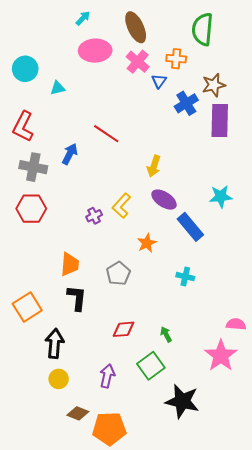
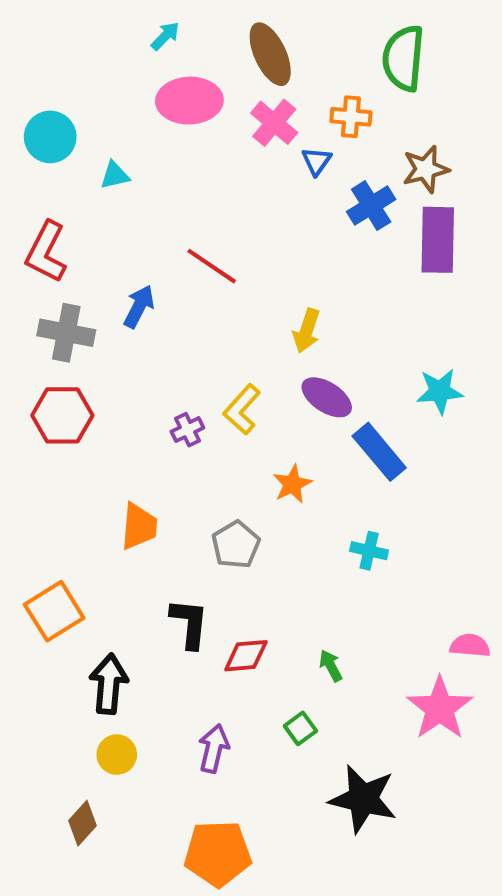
black L-shape: (77, 298) -> (189, 623), moved
green square: (151, 366) -> (300, 728), size x0.6
brown diamond: (78, 413) -> (82, 823), moved, turned -70

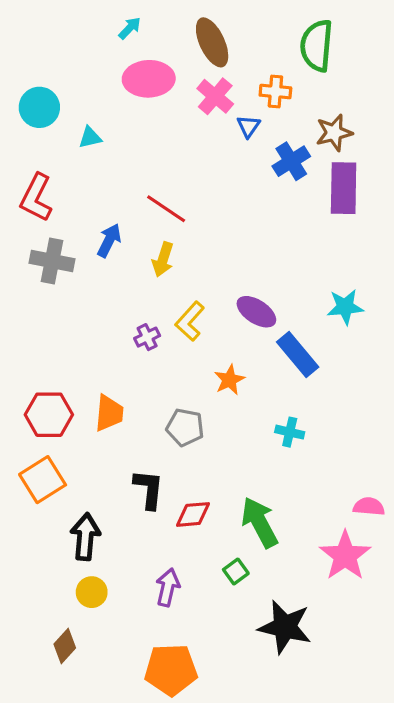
yellow arrow: (307, 331) -> (163, 259), moved
red hexagon: (62, 415) -> (49, 415), moved
gray pentagon: (236, 545) -> (185, 427), turned -30
green arrow: (331, 666) -> (260, 522), size x2.0

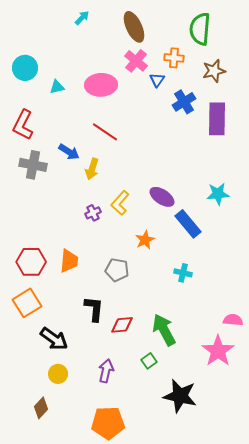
pink ellipse: (149, 79) -> (101, 85), moved
brown star: (334, 133) -> (214, 71), moved
blue arrow: (109, 240) -> (69, 152), turned 95
yellow arrow: (163, 259) -> (92, 169), moved
black arrow: (85, 537) -> (54, 339), turned 120

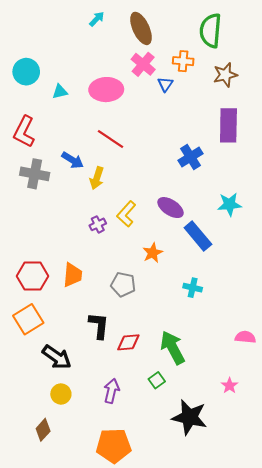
cyan arrow: (82, 18) -> (97, 19), moved
blue cross: (184, 102) -> (191, 157), moved
pink star: (218, 351) -> (230, 386), moved, size x0.5

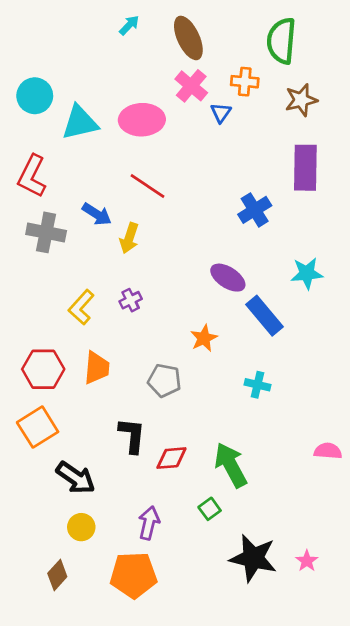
cyan triangle: (60, 92) -> (80, 123), size x1.8
yellow L-shape: (126, 214) -> (81, 307), moved
pink star: (230, 386) -> (307, 561), moved
orange pentagon: (114, 446) -> (133, 575), moved

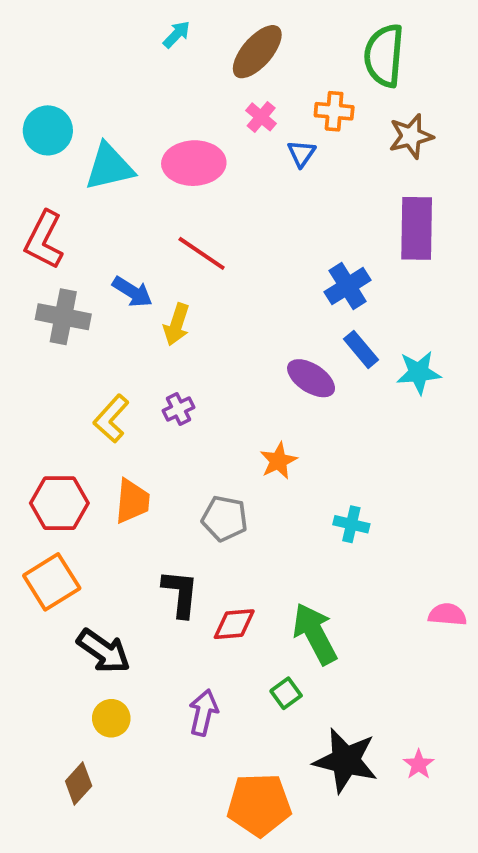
brown ellipse: (188, 38) -> (257, 52), turned 66
pink cross: (191, 86) -> (261, 117), size x0.7
blue rectangle: (265, 316) -> (361, 349), moved, size x0.7
orange pentagon: (133, 575) -> (259, 805), moved

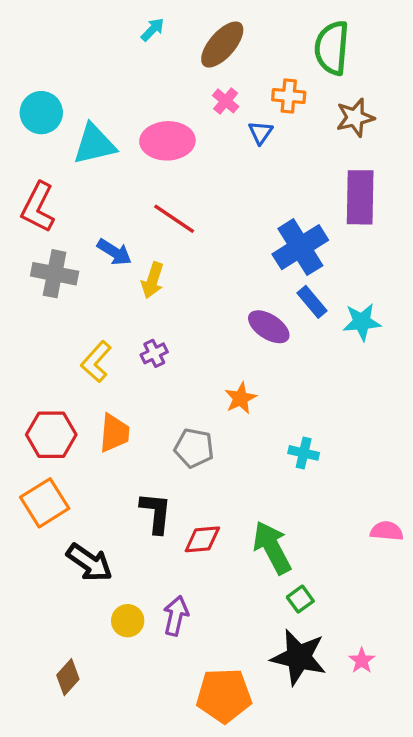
blue cross: (348, 286) -> (300, 247), size x1.4
green square: (286, 693) -> (300, 599), moved
yellow circle: (111, 718) -> (128, 621), moved

